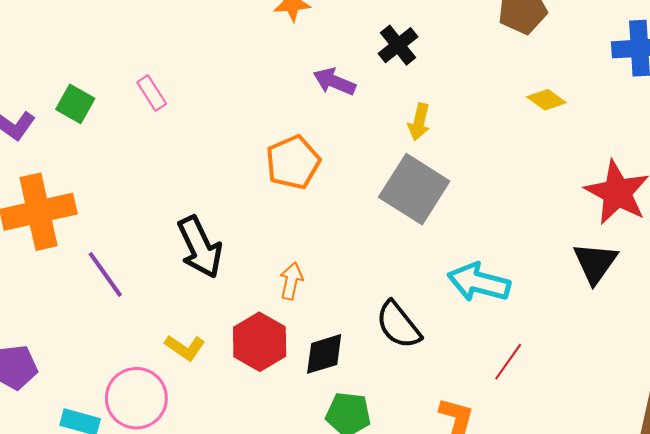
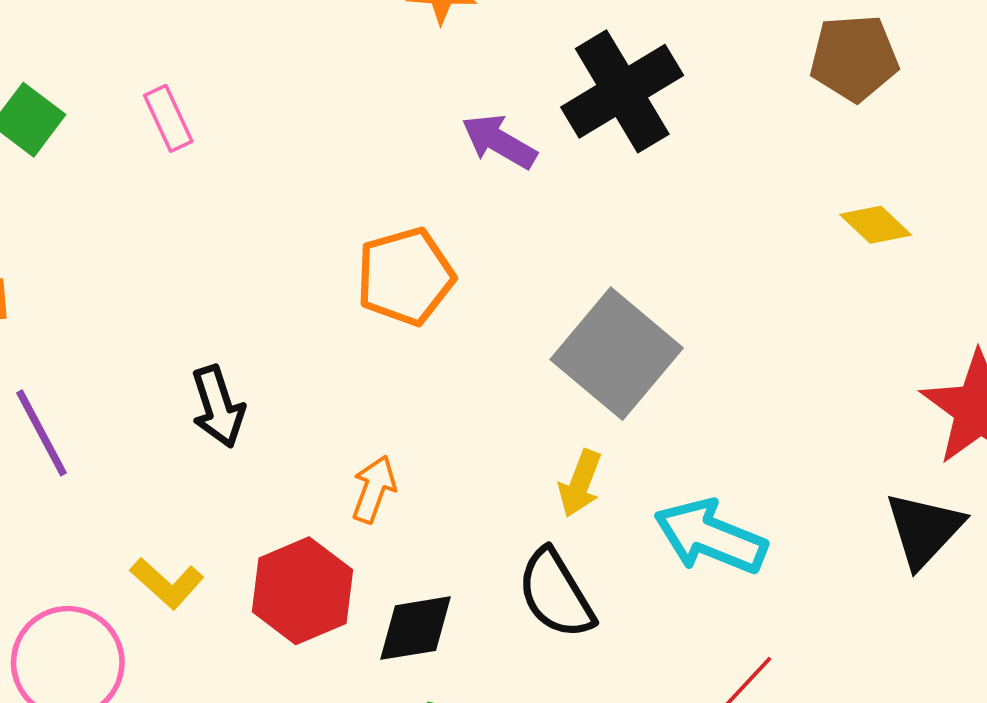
black cross: (398, 45) -> (622, 91), size x1.6
yellow arrow: (419, 122) -> (580, 483), moved
black arrow: (200, 247) -> (218, 407), size x0.7

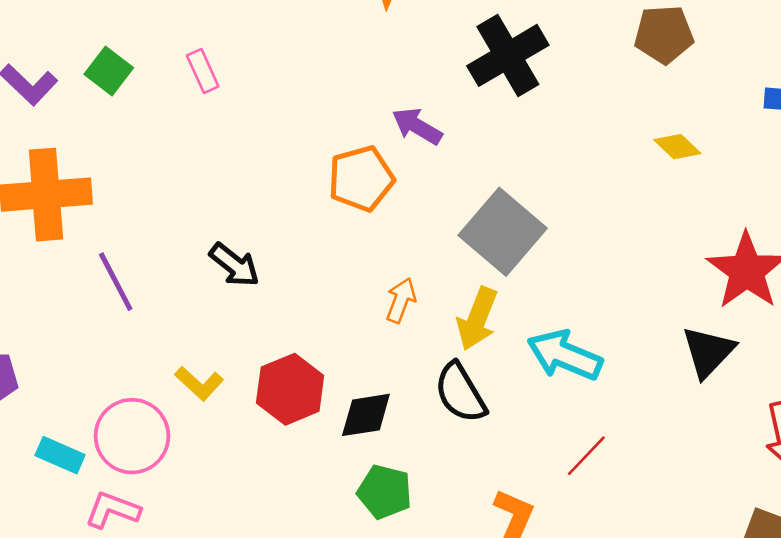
purple arrow: (499, 142) -> (417, 126), moved
black arrow: (218, 407) -> (234, 265), turned -34
yellow arrow: (580, 483) -> (477, 319), size x1.4
orange arrow: (374, 489) -> (401, 300), moved

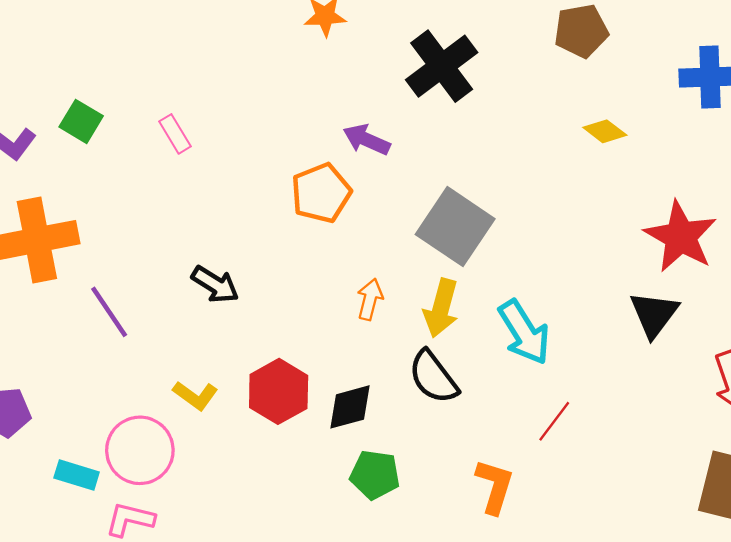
pink rectangle: (203, 71) -> (175, 134), moved
cyan arrow: (565, 355) -> (524, 332), turned -138

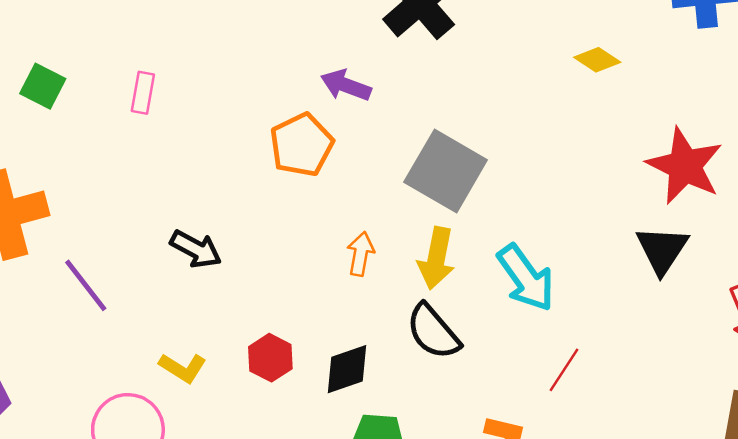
pink rectangle: (175, 134) -> (143, 93), turned 45
red hexagon: (279, 391) -> (270, 358), size x0.7

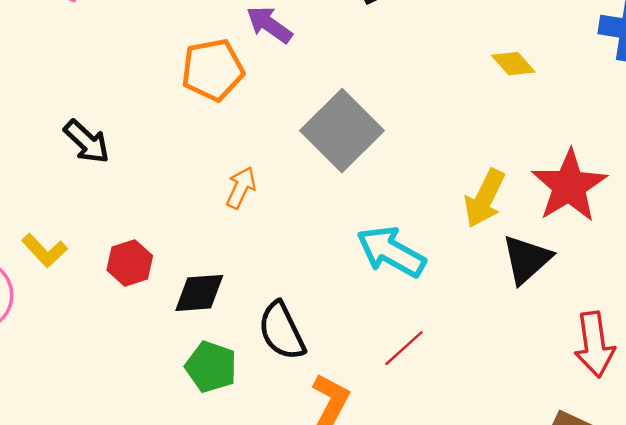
yellow arrow: (436, 258) -> (485, 198), moved
cyan arrow: (526, 278) -> (391, 252), turned 140
black semicircle: (433, 332) -> (282, 331), moved

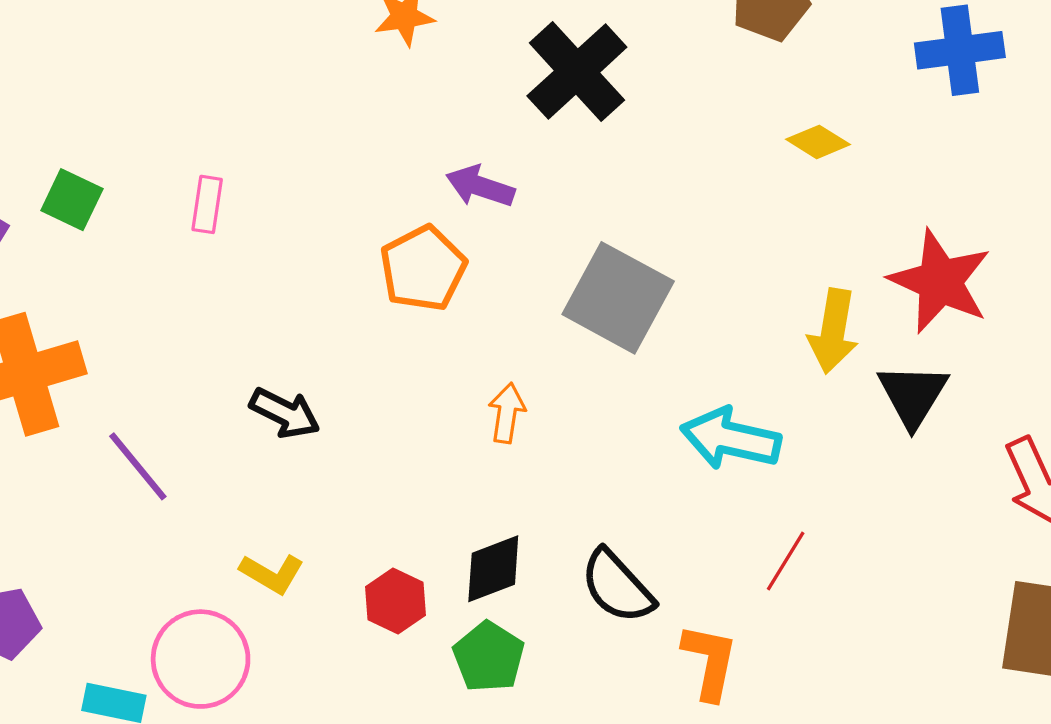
red hexagon: (130, 263) -> (395, 601), moved
green pentagon: (211, 367) -> (489, 657), moved, turned 30

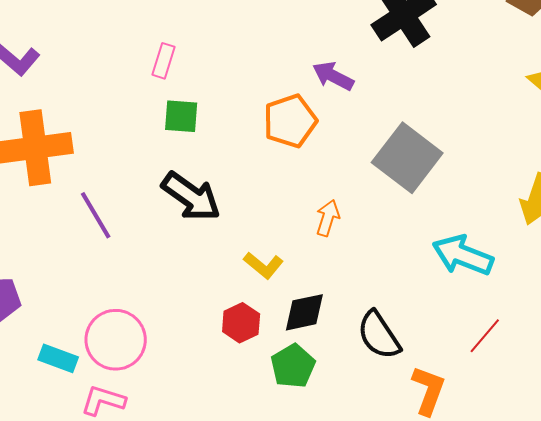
green square: (72, 200) -> (181, 116), moved, turned -30
black arrow: (285, 413) -> (191, 197), size x1.4
yellow L-shape: (272, 574) -> (263, 265), moved

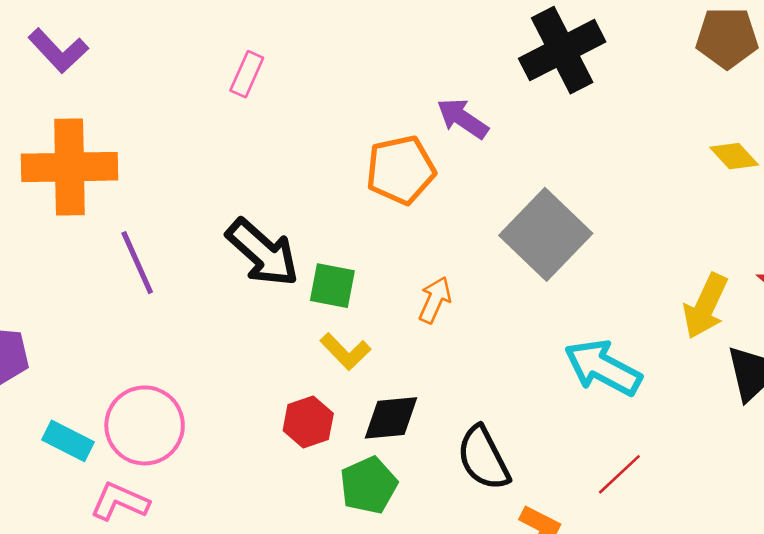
green square: (181, 116) -> (332, 286), moved

